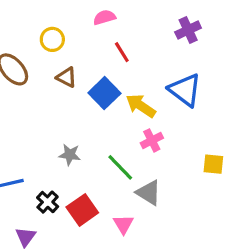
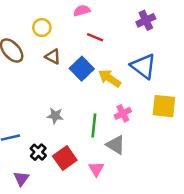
red line: (122, 52) -> (95, 37), turned -35
pink cross: (152, 140) -> (123, 113), moved
yellow square: (213, 164) -> (164, 106), moved, size x1.5
green line: (120, 167) -> (94, 125), turned 50

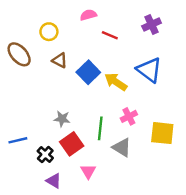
red line: (95, 37) -> (110, 35), moved
yellow square: (164, 106) -> (162, 133), moved
red square: (65, 158) -> (72, 144), moved
pink triangle: (96, 169) -> (88, 171), moved
purple triangle: (21, 179) -> (54, 181), moved, turned -35

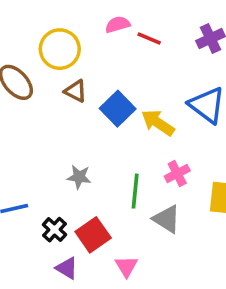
yellow circle: (49, 32) -> (60, 49), size x1.5
red line: (110, 35) -> (149, 39), moved
red square: (72, 144) -> (93, 235), moved
pink triangle: (88, 171) -> (126, 266), moved

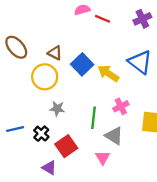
yellow circle: (60, 49) -> (45, 77), moved
black cross: (55, 230) -> (41, 134), moved
pink triangle: (126, 266) -> (103, 157), moved

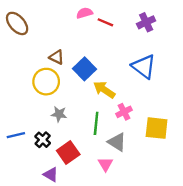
brown ellipse: (16, 47) -> (17, 23), moved
yellow arrow: (108, 73) -> (104, 90), moved

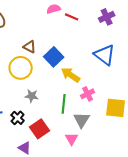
gray triangle: (117, 142) -> (82, 120), turned 30

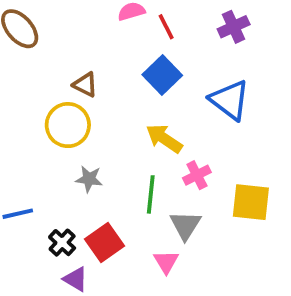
red line: (72, 17) -> (166, 27), turned 40
blue square: (54, 57) -> (162, 75), moved
black cross: (18, 118) -> (62, 243), moved

